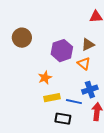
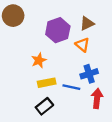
black rectangle: (63, 119) -> (44, 106), moved, turned -49

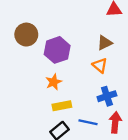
purple hexagon: (58, 30) -> (57, 50), moved
blue line: (71, 87) -> (88, 122), moved

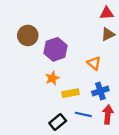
brown triangle: (105, 43) -> (108, 34), moved
yellow rectangle: (62, 106) -> (70, 93), moved

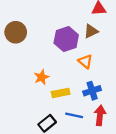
brown triangle: (108, 34) -> (91, 31), moved
purple hexagon: (56, 49) -> (66, 39), moved

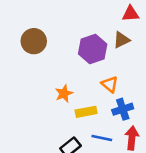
orange triangle: (85, 61) -> (110, 84), moved

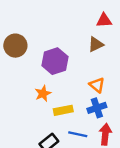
purple hexagon: (93, 49) -> (55, 61), moved
orange triangle: (110, 84) -> (97, 85), moved

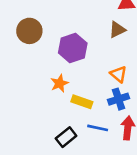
yellow rectangle: (63, 110) -> (82, 102), turned 30

